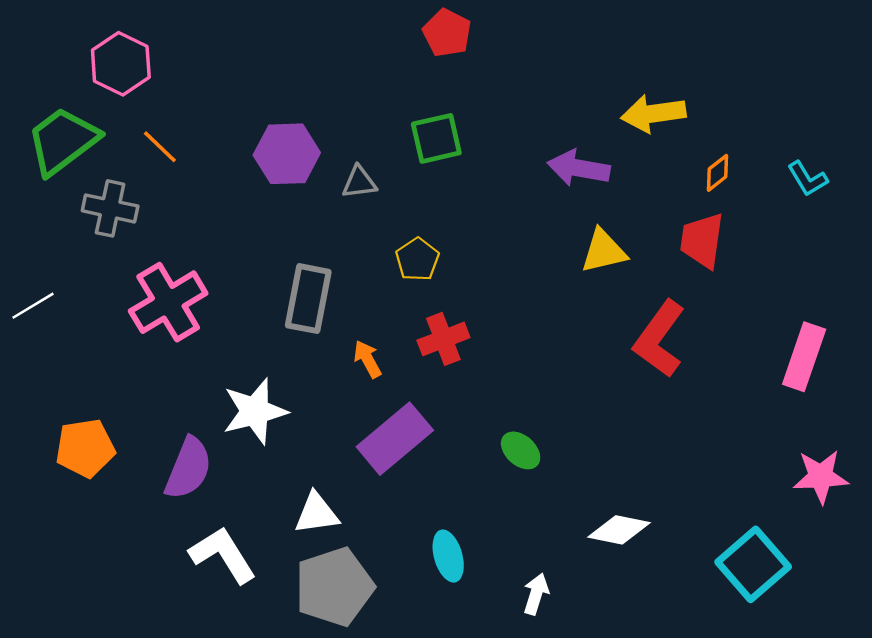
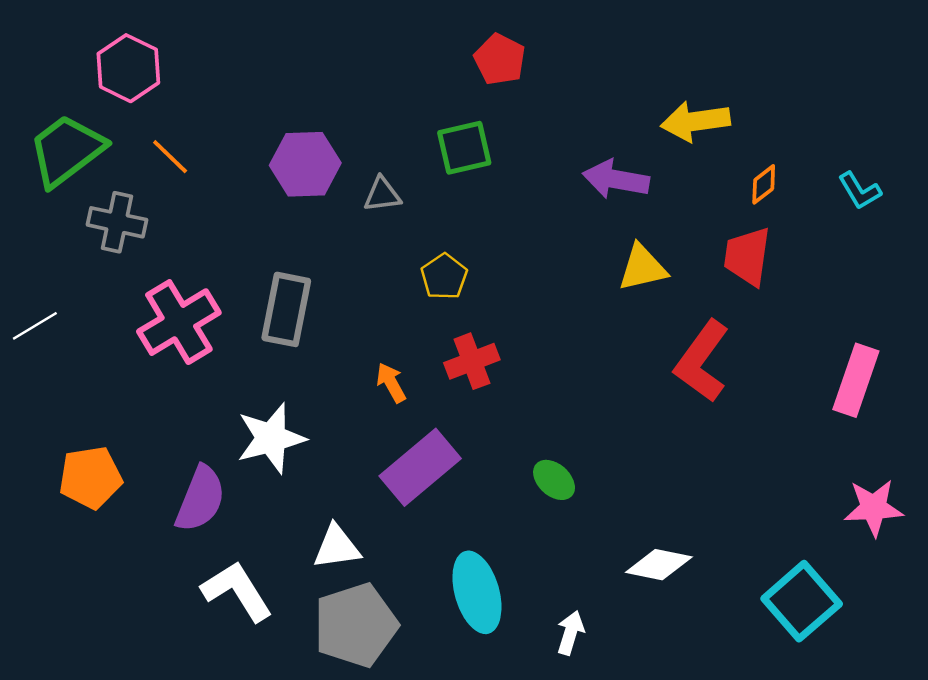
red pentagon: (447, 33) -> (500, 59), moved
gray rectangle: (308, 299) -> (286, 309), moved
cyan ellipse: (448, 556) -> (477, 592), size x1.5

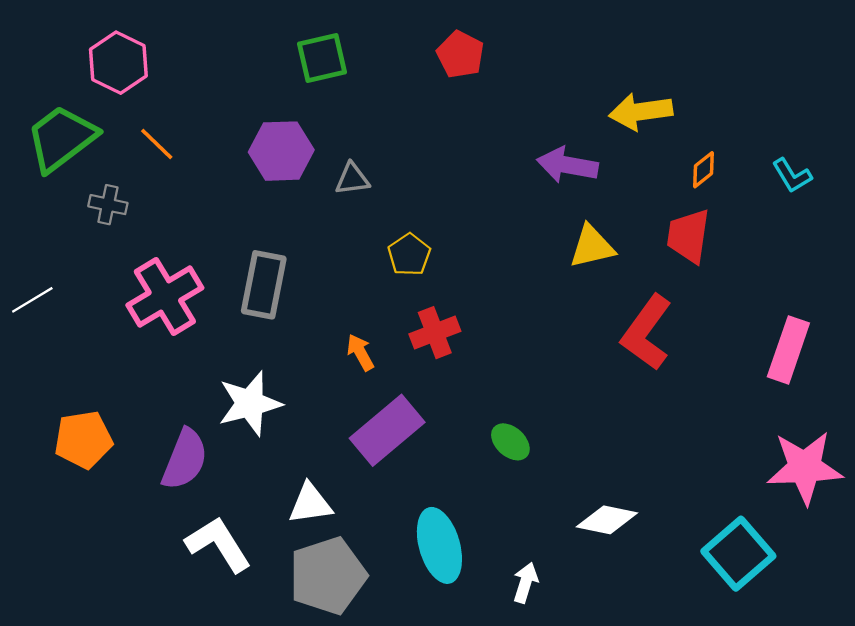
green square: (464, 148) -> (322, 58), moved
gray cross: (117, 222) -> (108, 205), size x0.7
pink star: (874, 508) -> (805, 467), size x1.4

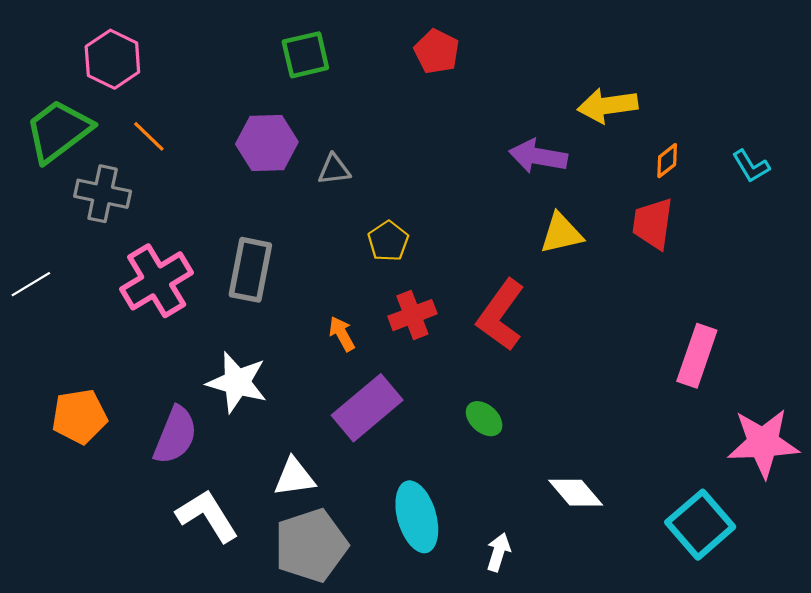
gray cross: (108, 205) -> (103, 194), size x1.5
red L-shape: (647, 333) -> (501, 315), moved
pink rectangle: (788, 350) -> (697, 356), moved
white star: (250, 404) -> (237, 382), turned 30
white diamond: (607, 520) -> (576, 493), turned 38

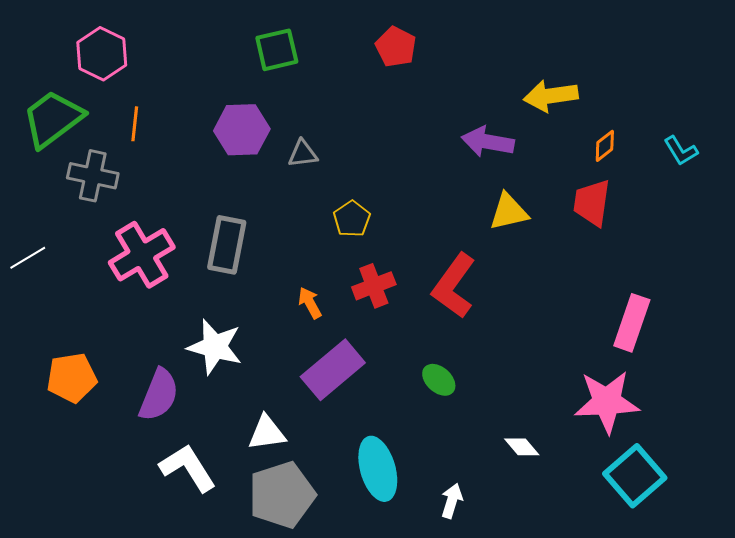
orange line: (149, 136) -> (135, 124), turned 52
pink star: (763, 443) -> (607, 402), moved
white diamond: (576, 493) -> (522, 447), size x0.7

